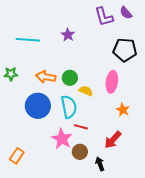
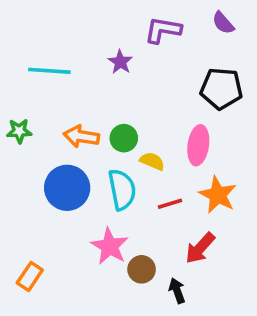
purple L-shape: (104, 17) -> (163, 30), moved, turned 115
orange star: (123, 110) -> (218, 195), size x1.5
red line: (81, 127) -> (170, 204), moved, turned -32

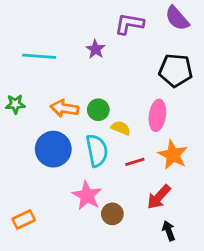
purple semicircle: (223, 23) -> (177, 18), size x1.4
orange rectangle: (30, 276) -> (24, 220), turned 30
black arrow: (177, 291) -> (169, 231), moved

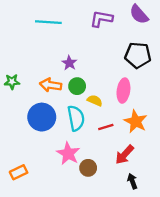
purple star: (95, 49) -> (69, 63), moved
cyan line: (39, 56) -> (48, 22), moved

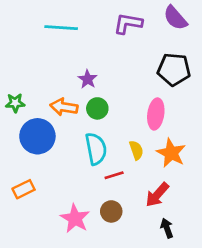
yellow semicircle: (95, 100) -> (136, 150), moved, turned 48
blue circle: (42, 117) -> (37, 136), moved
red line: (106, 127) -> (114, 175), moved
pink star: (68, 153) -> (75, 218), moved
orange rectangle: (19, 172) -> (24, 189), moved

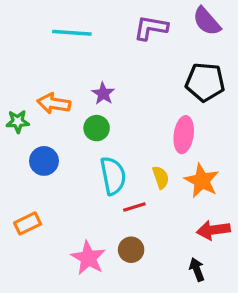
orange arrow: (64, 107) -> (54, 103), moved
green circle: (97, 108) -> (97, 128), moved
blue circle: (37, 136) -> (44, 161), size x0.7
red arrow: (157, 195) -> (213, 230), moved, turned 40

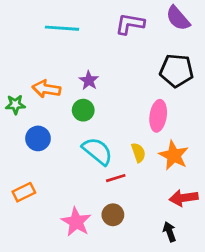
cyan semicircle: (113, 176) -> (97, 151), turned -40

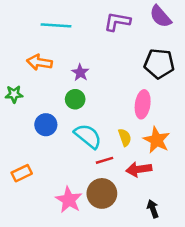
orange arrow: (46, 89) -> (39, 62), moved
blue circle: (38, 138) -> (46, 125), moved
red arrow: (184, 198) -> (139, 169), moved
brown circle: (113, 215) -> (102, 193), size x1.5

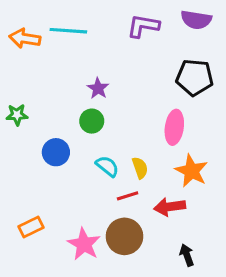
purple semicircle: (160, 16) -> (196, 20), turned -40
orange arrow: (39, 62) -> (25, 38), moved
cyan semicircle: (88, 136) -> (107, 166), size x0.7
yellow semicircle: (125, 137) -> (140, 168), moved
orange rectangle: (22, 173) -> (31, 227), moved

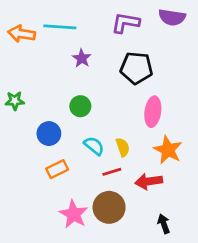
black pentagon: (195, 77) -> (136, 68), moved
purple star: (98, 88) -> (82, 58), moved
orange rectangle: (31, 227) -> (57, 169), moved

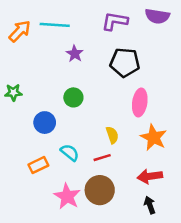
orange arrow: (22, 34) -> (20, 31), turned 125
cyan semicircle: (94, 146) -> (70, 153), moved
orange rectangle: (57, 169) -> (38, 165), moved
red arrow: (149, 181) -> (150, 176), moved

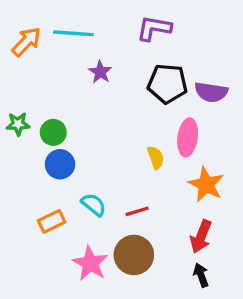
purple semicircle: (157, 16) -> (211, 92), moved
green circle: (73, 97) -> (53, 132), moved
yellow semicircle: (112, 135) -> (156, 158), moved
red arrow: (150, 176) -> (201, 236), turned -60

